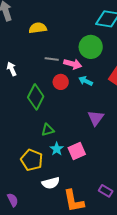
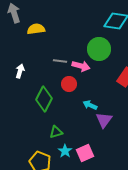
yellow semicircle: (38, 28) -> (36, 29), moved
white arrow: (12, 69) -> (20, 71), turned 40
cyan arrow: (86, 81) -> (90, 105), moved

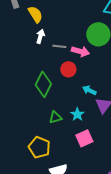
yellow semicircle: (36, 29) -> (35, 14), turned 66
white arrow: (20, 71) -> (40, 36), moved
cyan star: (65, 151) -> (77, 114), moved

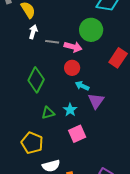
red circle: (68, 69) -> (72, 68), moved

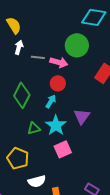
cyan arrow: (82, 86) -> (51, 101), moved, turned 96
cyan star: (70, 110) -> (56, 125), size x1.5

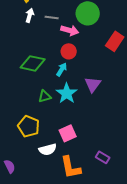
gray line: (38, 57) -> (52, 17), moved
green diamond: (22, 95) -> (33, 63), turned 75
pink square: (63, 149) -> (68, 133), moved

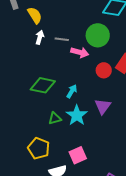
red circle: (69, 51) -> (104, 70), moved

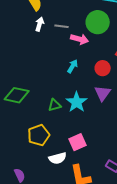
red circle: (104, 70) -> (103, 68), moved
green diamond: (43, 85) -> (17, 95), moved
cyan arrow: (72, 91) -> (73, 66), moved
yellow pentagon: (39, 148) -> (39, 135), turned 30

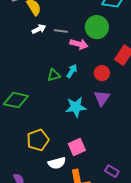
white arrow: (40, 24) -> (39, 29), turned 48
cyan star: (77, 102) -> (76, 107), turned 30
green triangle: (55, 105) -> (54, 75), moved

